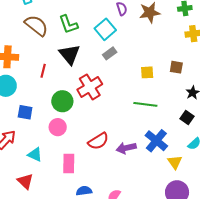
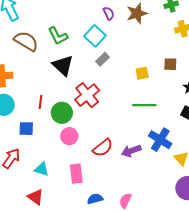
red line: (43, 71) -> (41, 102), moved
pink circle: (58, 127) -> (69, 136), moved

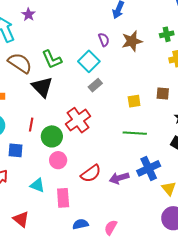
black triangle: (63, 65) -> (42, 87), moved
blue cross: (160, 140) -> (149, 168), turned 30
cyan triangle: (42, 169) -> (37, 185), moved

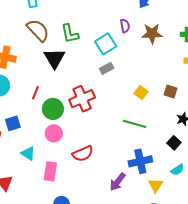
yellow square: (134, 101) -> (141, 93), turned 32
blue square: (16, 150) -> (13, 123), moved, turned -35
purple arrow: (119, 178) -> (118, 182), moved, turned -48

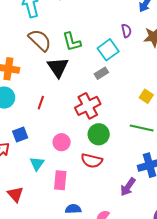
gray rectangle: (107, 68) -> (101, 73), moved
green circle: (53, 109) -> (99, 134), moved
cyan triangle: (28, 153) -> (37, 164), turned 35
red semicircle: (83, 154) -> (92, 161), turned 40

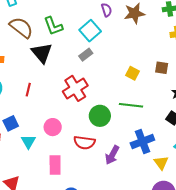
green circle: (99, 134) -> (100, 116), moved
cyan triangle: (37, 164) -> (28, 142), moved
purple arrow: (128, 187) -> (112, 155), moved

